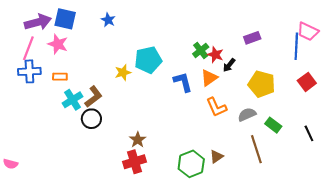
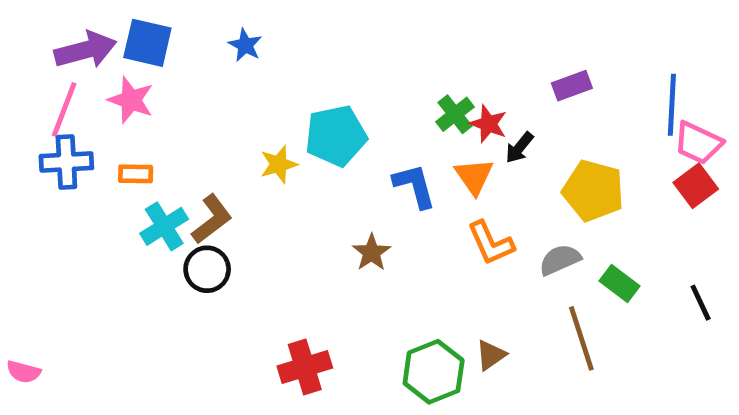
pink trapezoid: (308, 32) -> (698, 143), moved
orange triangle: (209, 78) -> (474, 176), turned -30
brown star: (138, 140) -> (372, 253), moved

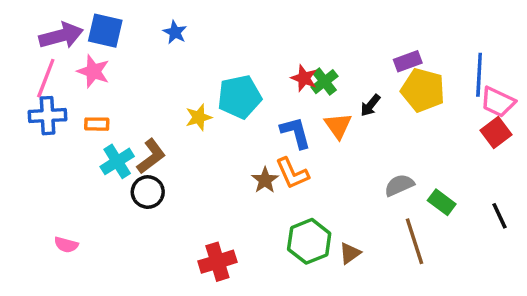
red star: (488, 124) -> (304, 78), moved
yellow pentagon: (593, 191) -> (423, 90), moved
orange L-shape: (491, 243) -> (292, 173), moved
pink semicircle: (24, 372) -> (66, 245), moved
green hexagon: (434, 372) -> (309, 241), moved

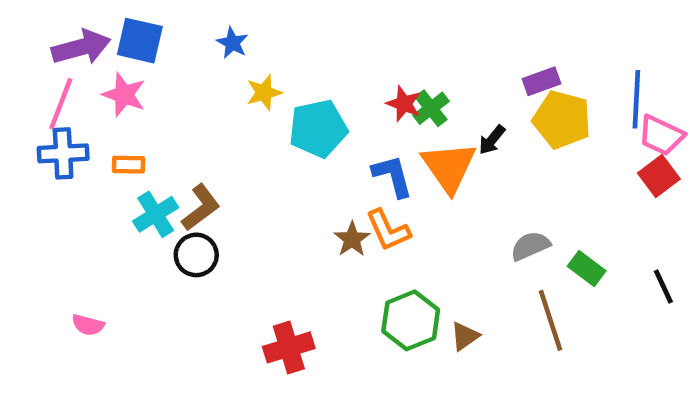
yellow star: (199, 117) -> (264, 92), moved
orange triangle: (338, 126) -> (449, 167), size x1.5

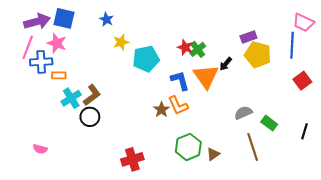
pink trapezoid: (661, 135) -> (303, 23), moved
blue cross: (63, 153) -> (41, 62), moved
black line: (663, 287) -> (304, 131), turned 42

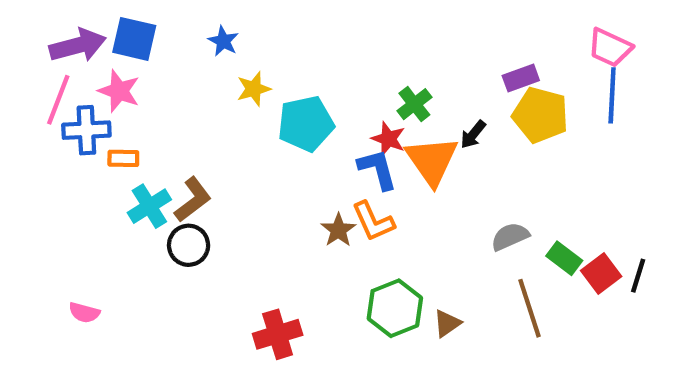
pink trapezoid: (303, 23) -> (610, 48), moved
red star: (185, 47) -> (388, 139), moved
red square: (302, 81) -> (601, 273), moved

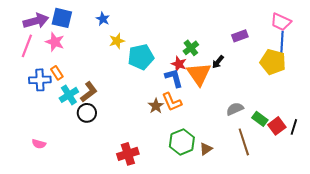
yellow pentagon: (540, 115) -> (273, 62), moved
blue cross: (86, 130) -> (40, 80), moved
orange rectangle: (123, 158) -> (57, 73), turned 56

